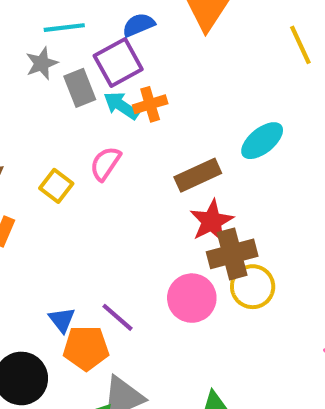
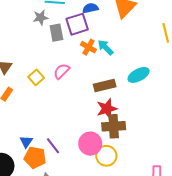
orange cross: (150, 104) -> (88, 47), turned 35
cyan arrow: (121, 106) -> (105, 47), moved
yellow circle: (253, 287) -> (106, 156), moved

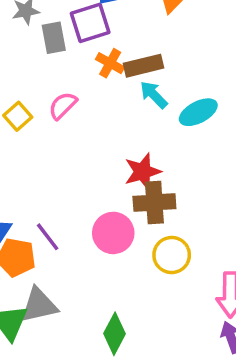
cyan arrow: (105, 47) -> (154, 95), moved
brown rectangle: (105, 85) -> (143, 66), moved
yellow circle: (106, 156) -> (172, 255), moved

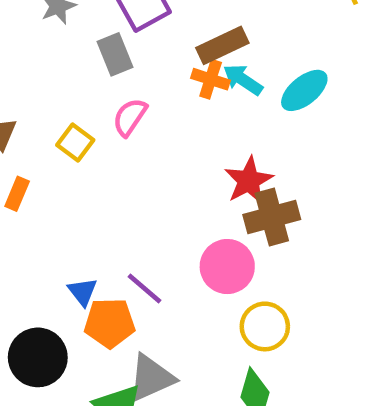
gray rectangle: (54, 38) -> (115, 54), moved
orange cross: (110, 63) -> (211, 79), moved
yellow circle: (172, 255) -> (265, 326), moved

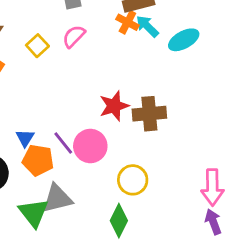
red star: (249, 181) -> (114, 106), moved
pink circle: (227, 267) -> (90, 146), moved

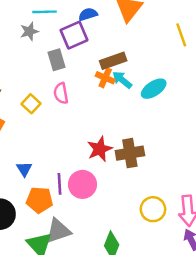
pink semicircle: (74, 36) -> (61, 93), turned -50
blue triangle: (25, 138) -> (24, 169), moved
purple line: (63, 143) -> (60, 184), turned 40
yellow circle: (133, 180) -> (153, 209), moved

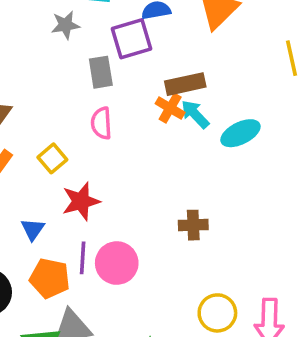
yellow square: (31, 104) -> (52, 158), moved
red star: (100, 149) -> (81, 201), moved
brown cross: (130, 153) -> (193, 225), size x0.7

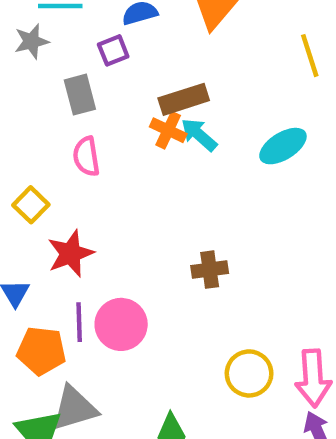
purple square: (131, 39) -> (113, 50), size x0.6
cyan ellipse: (240, 133) -> (283, 146), moved

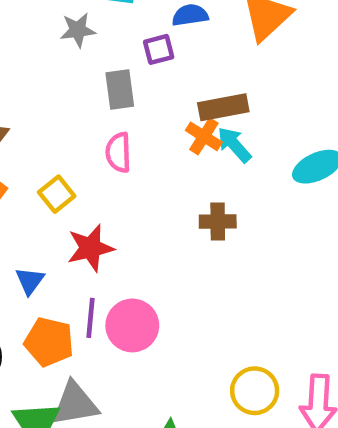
brown cross: (210, 270) -> (218, 222), moved

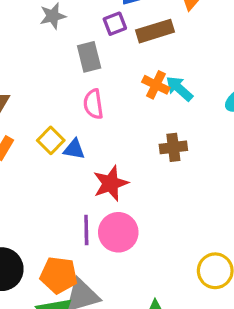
brown rectangle: (223, 107) -> (155, 31), moved
red star: (90, 248) -> (111, 183), moved
blue triangle: (30, 281) -> (74, 149), moved, turned -50
orange pentagon: (49, 342) -> (59, 275), moved

